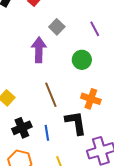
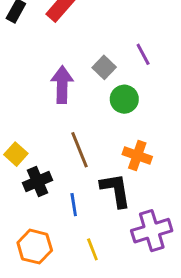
gray square: (57, 27) -> (104, 67), moved
black cross: (22, 128) -> (38, 182), moved

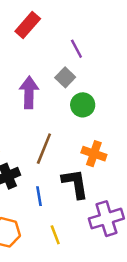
purple line: (143, 54) -> (76, 49), moved
brown line: (79, 150) -> (44, 149), turned 44

